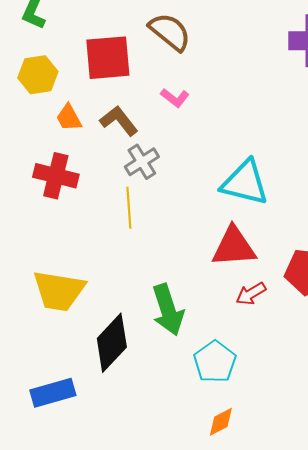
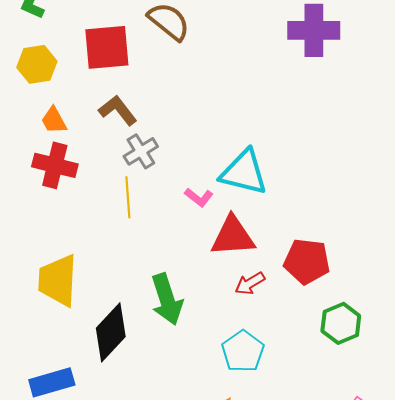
pink L-shape: (175, 98) -> (199, 197), moved
orange trapezoid: (69, 118) -> (54, 120), moved
yellow trapezoid: (59, 291) -> (58, 280), turned 84
cyan pentagon: (215, 362) -> (243, 351), moved

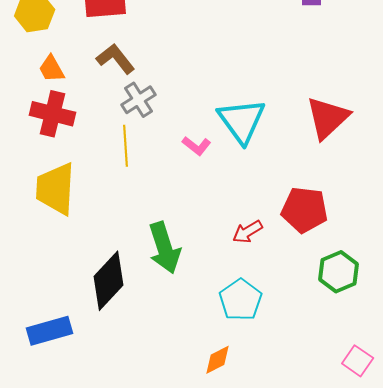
cyan triangle: (244, 172) -> (242, 121), turned 40
red triangle: (233, 236) -> (328, 118), moved, turned -39
yellow trapezoid: (58, 280) -> (56, 189), moved

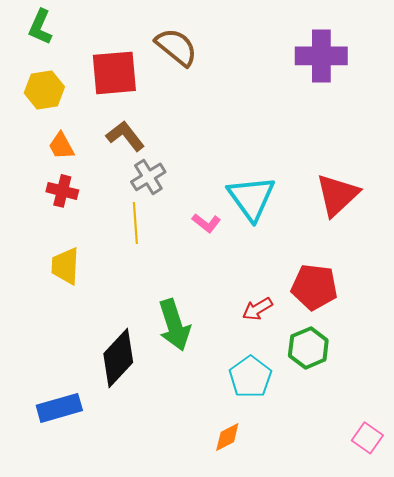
red cross: (53, 114) -> (62, 191), size x0.7
yellow trapezoid: (56, 189) -> (65, 266), size x0.7
green hexagon: (339, 272) -> (308, 348), moved

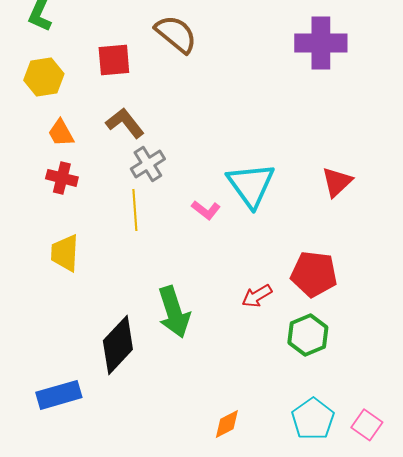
red square: (114, 73) -> (114, 60), size x0.7
red triangle: (337, 195) -> (337, 182), size x0.7
cyan pentagon: (250, 377) -> (313, 419), moved

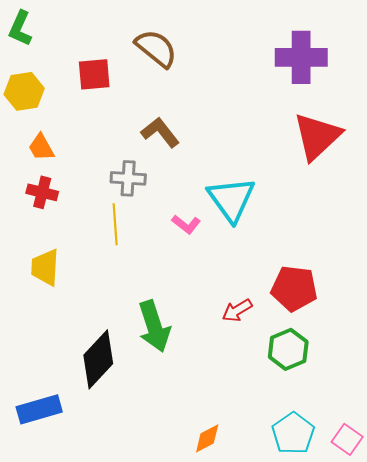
brown L-shape: (125, 123) -> (160, 132), moved
gray cross: (148, 164) -> (128, 178), turned 36
red triangle: (337, 182) -> (317, 136), moved, size x1.6

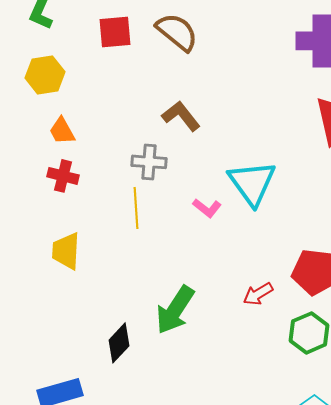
red square: (94, 74) -> (115, 32), moved
green arrow: (154, 326) -> (175, 310), turned 51
black diamond: (98, 359) -> (119, 343), size x0.7

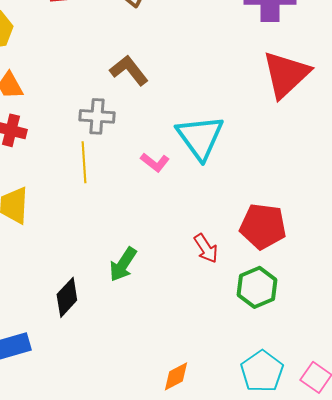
red arrow: (258, 294) -> (206, 248), turned -92
green arrow: (175, 310) -> (123, 264), size x0.7

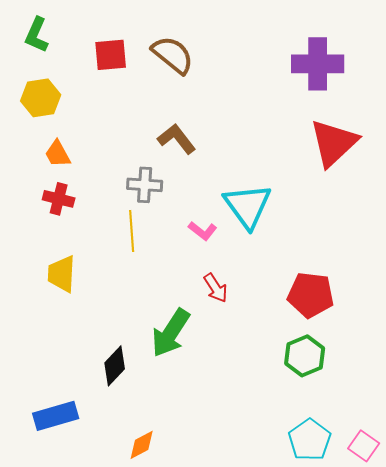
red arrow: (206, 248) -> (216, 288), moved
green arrow: (123, 264) -> (171, 333), size x1.4
orange diamond: (176, 376) -> (142, 445), moved

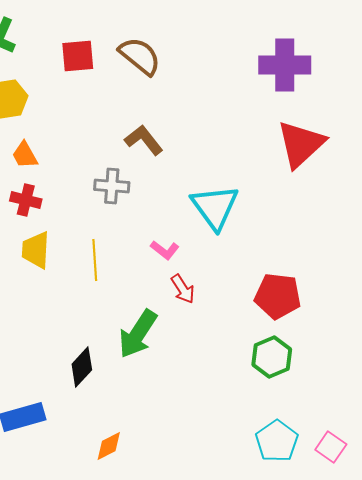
yellow line: (132, 231) -> (95, 260), moved
pink L-shape: (203, 231) -> (165, 250), moved
yellow trapezoid: (62, 274) -> (36, 250), moved

